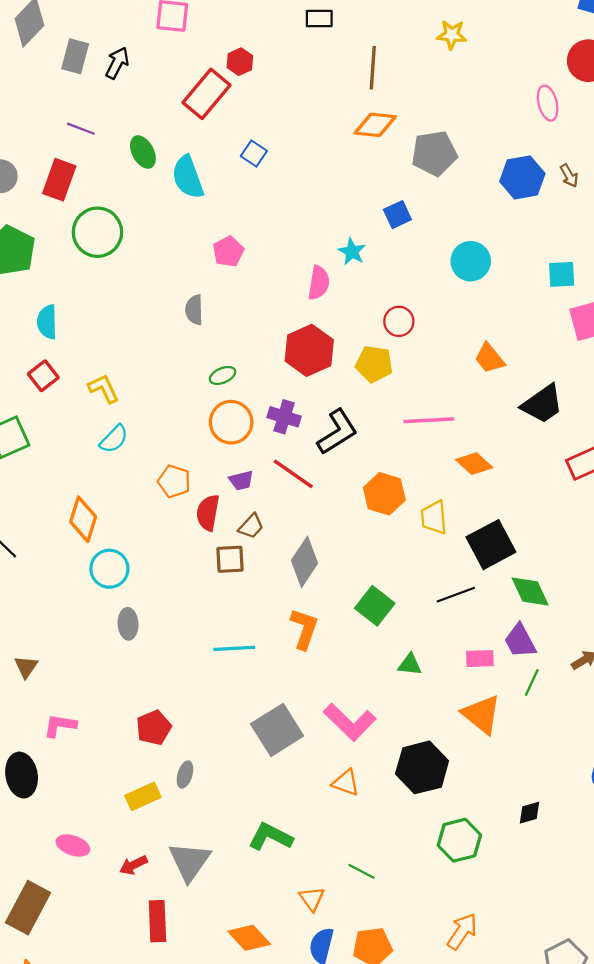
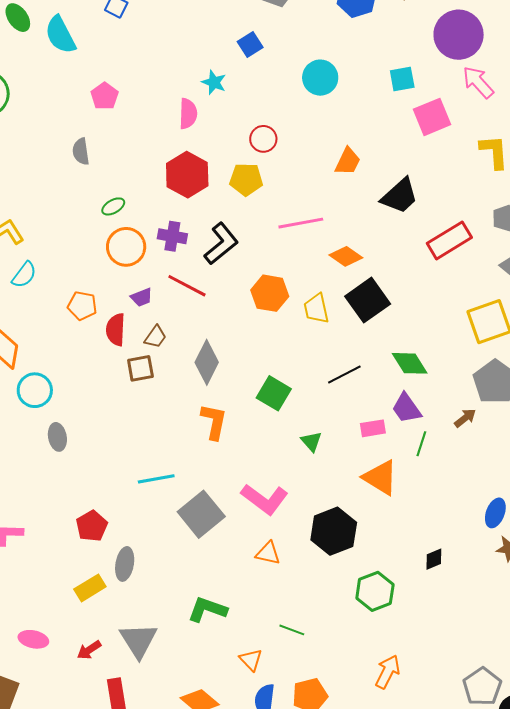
orange trapezoid: (490, 358) -> (348, 161), turned -108
black square: (491, 545) -> (368, 300), moved
cyan line: (234, 648) -> (156, 479), moved
green triangle: (410, 665) -> (311, 441), turned 50
gray ellipse: (185, 775) -> (125, 564), size x1.4

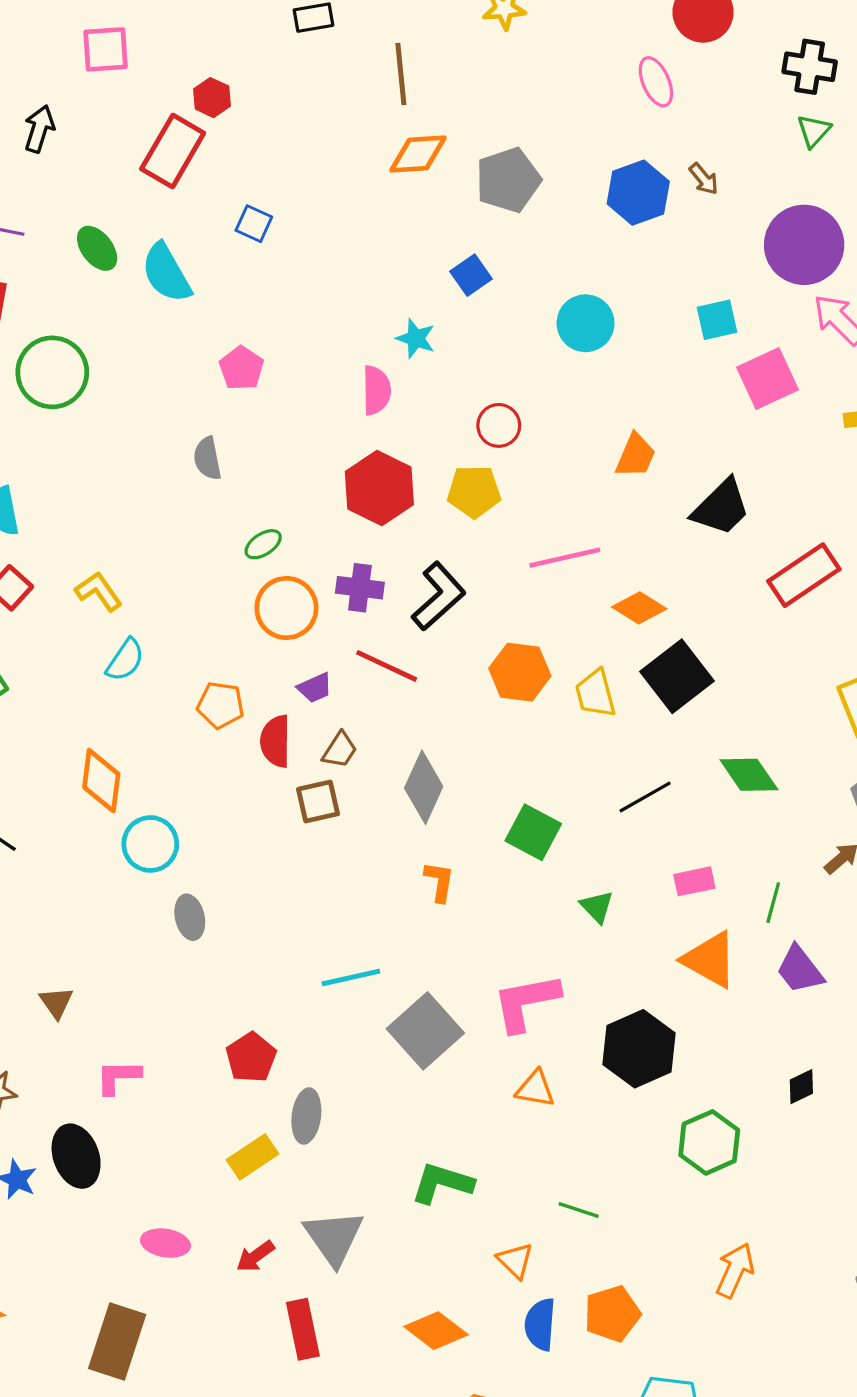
purple trapezoid: (406, 408) -> (800, 970), moved
orange L-shape: (214, 422) -> (439, 882), size x0.7
pink L-shape: (265, 499) -> (526, 1002), turned 135

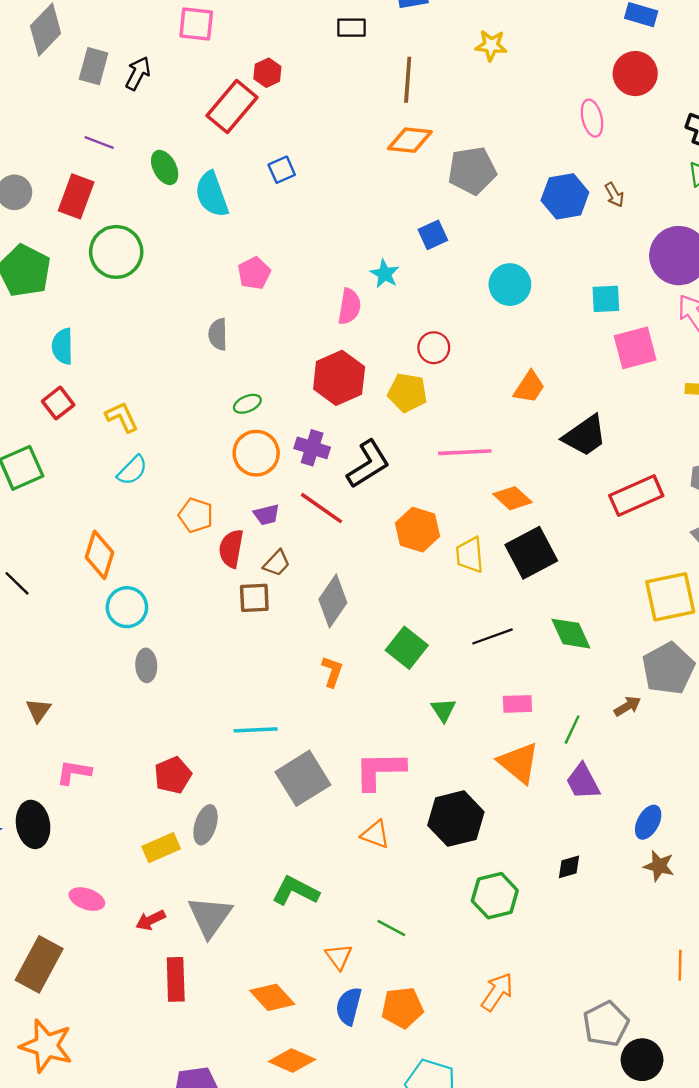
blue square: (254, 224) -> (282, 170), turned 32

